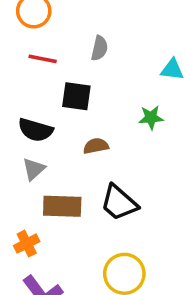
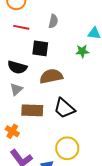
green star: (151, 118) -> (82, 51), moved
brown semicircle: (96, 146) -> (51, 76), size x1.6
orange cross: (27, 244) -> (12, 131), turned -32

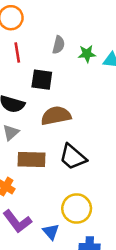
red line: (21, 27) -> (17, 52), turned 70
green star: (82, 51) -> (87, 54), moved

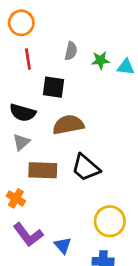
yellow circle: (77, 208) -> (110, 221), moved

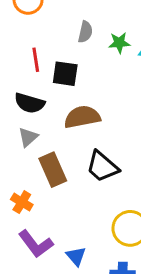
red line: (28, 59) -> (36, 60), moved
brown rectangle: (43, 170) -> (53, 170), turned 64

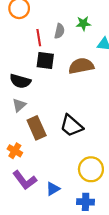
green star: (119, 43) -> (83, 23), moved
red line: (36, 60) -> (39, 38), moved
brown semicircle: (82, 117) -> (81, 66), moved
blue triangle: (76, 256) -> (53, 189), turned 40

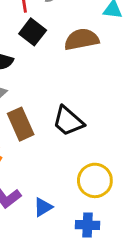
black square: (45, 60) -> (33, 32), turned 30

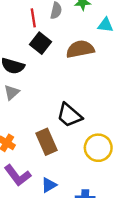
brown rectangle: (21, 124) -> (46, 142), moved
yellow circle: (95, 180) -> (98, 148), moved

